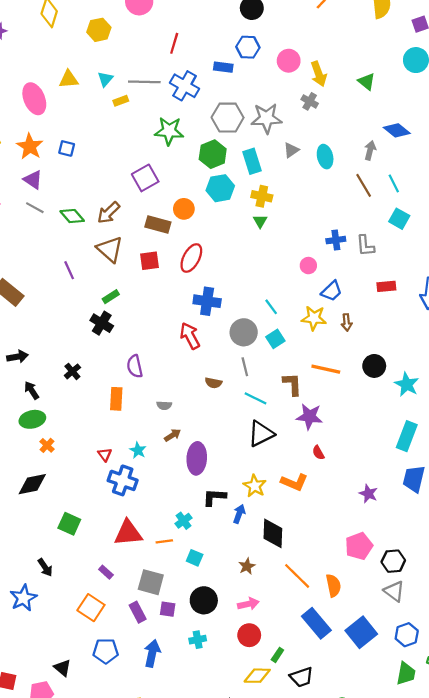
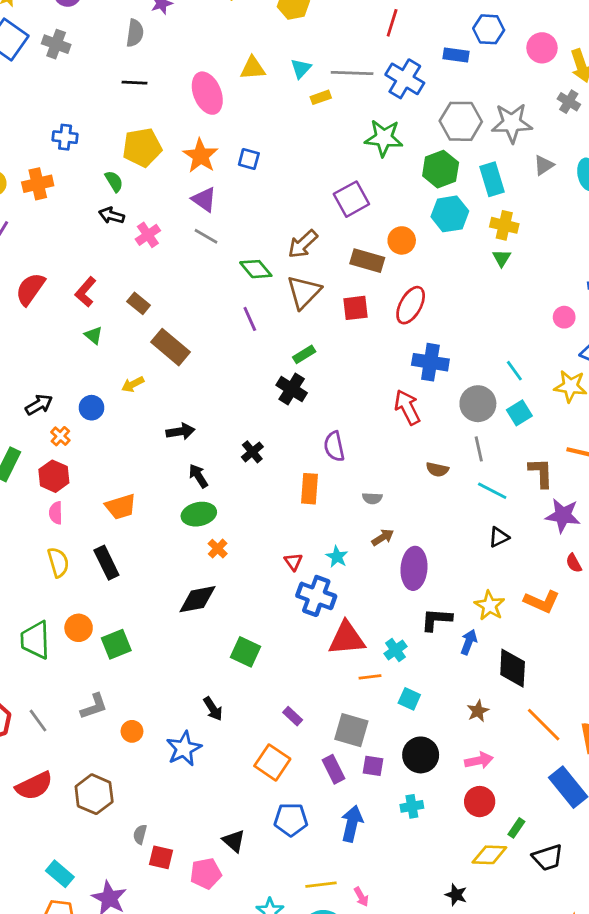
green diamond: (72, 216) -> (256, 269), moved
brown triangle: (110, 249) -> (304, 292), turned 32
black triangle: (261, 434) -> (499, 537), size x0.6
red triangle: (128, 533) -> (347, 638), moved

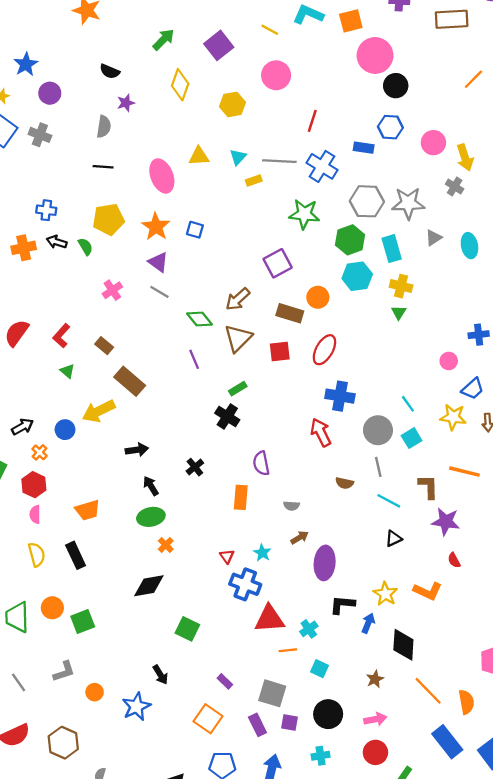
black arrow: (111, 215) -> (57, 242), moved
yellow arrow: (133, 384) -> (99, 411), size x1.8

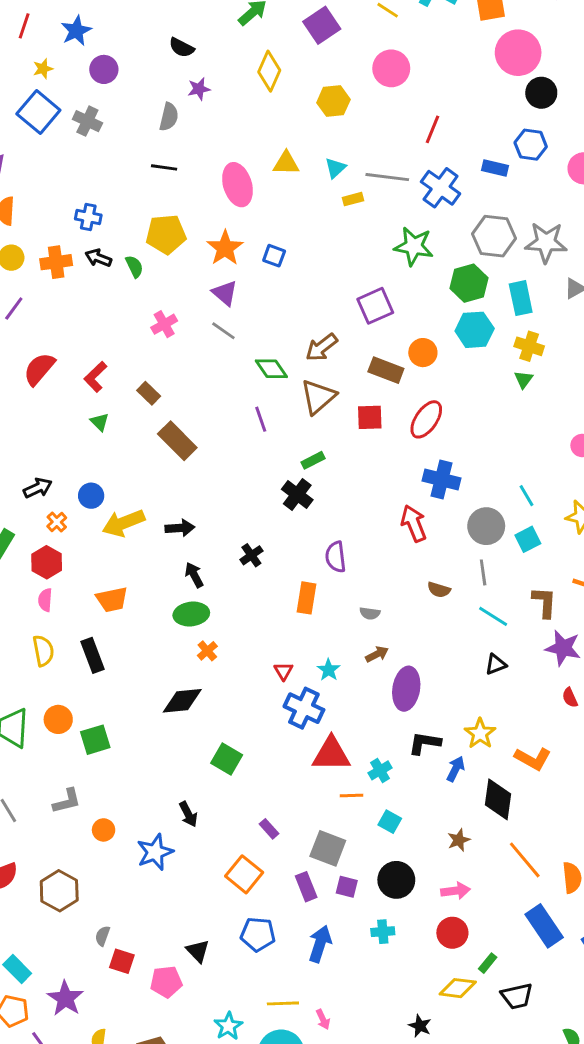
yellow arrow: (99, 411) -> (123, 523), moved
orange L-shape: (428, 591) -> (533, 759), moved

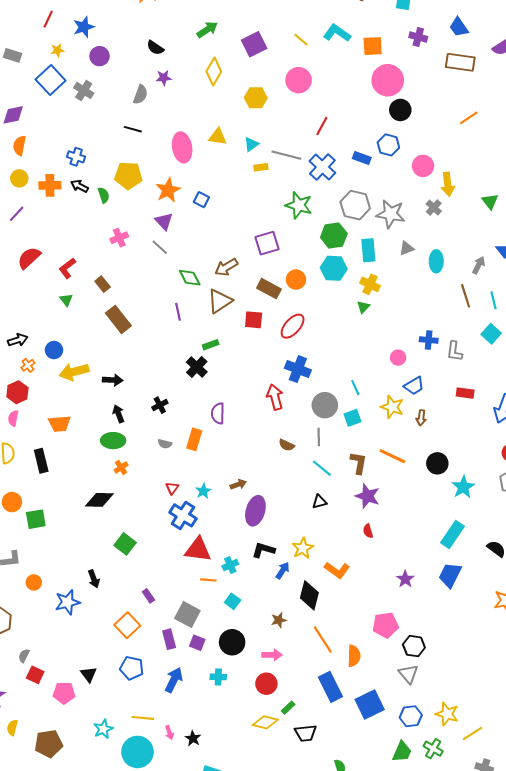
gray semicircle: (370, 613) -> (165, 444), moved
black star: (420, 1026) -> (193, 738), moved

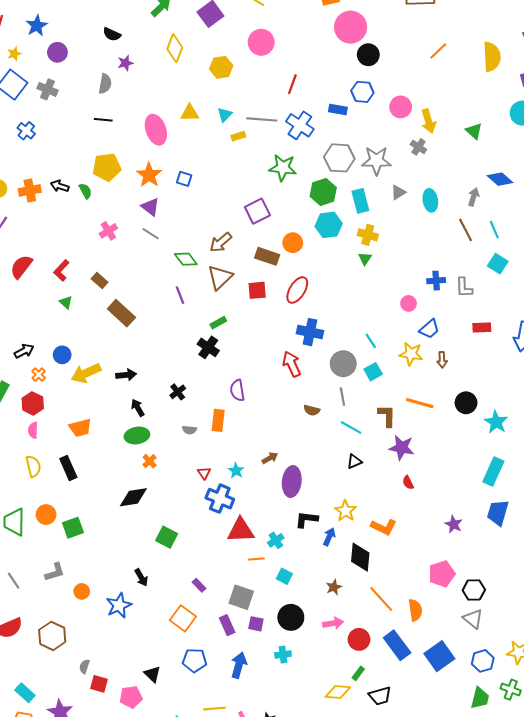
blue cross: (76, 157) -> (26, 131), moved, turned 30
red circle: (266, 684) -> (359, 639), moved

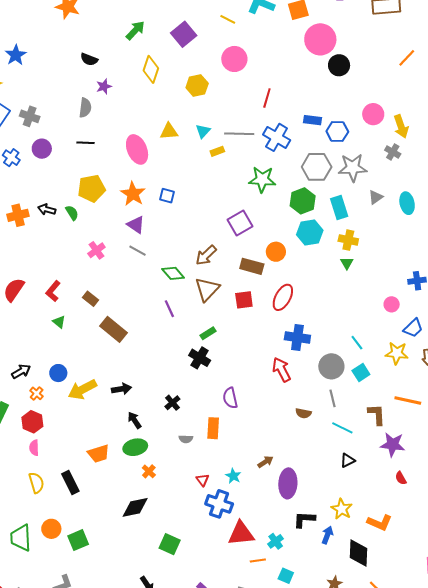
purple circle: (57, 52) -> (42, 149), moved
blue hexagon: (362, 92) -> (337, 132), moved
orange trapezoid: (80, 428) -> (99, 454), moved

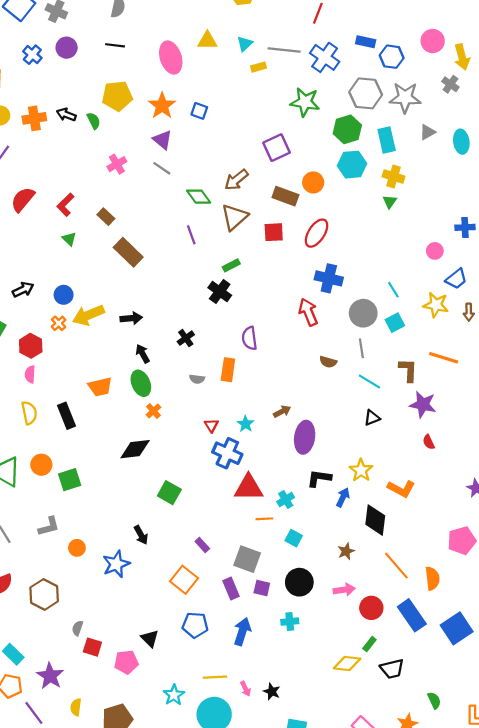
orange cross: (37, 393) -> (59, 323), moved
green ellipse: (135, 447) -> (141, 383), turned 75

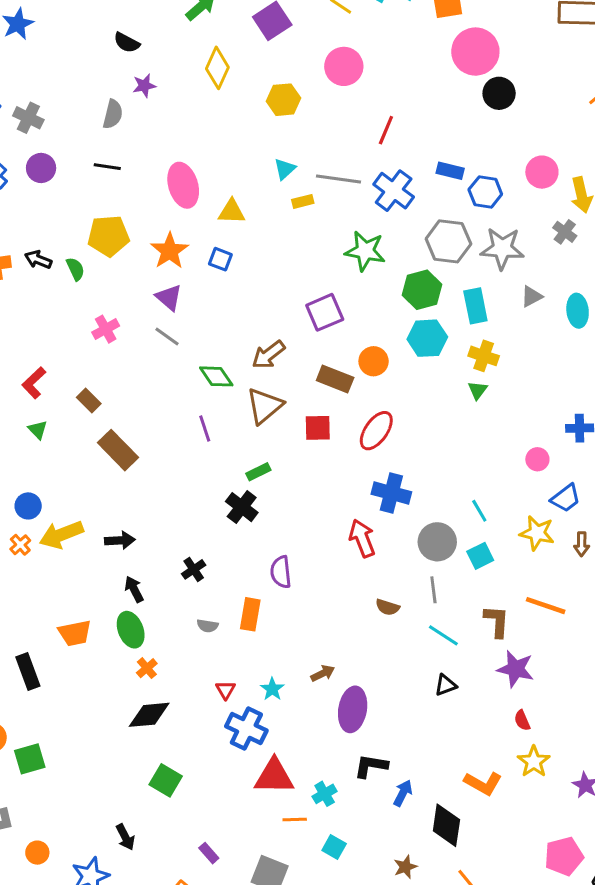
yellow triangle: (207, 41) -> (232, 212), moved
black diamond: (135, 449) -> (149, 715), moved
yellow star: (361, 470) -> (534, 762), moved

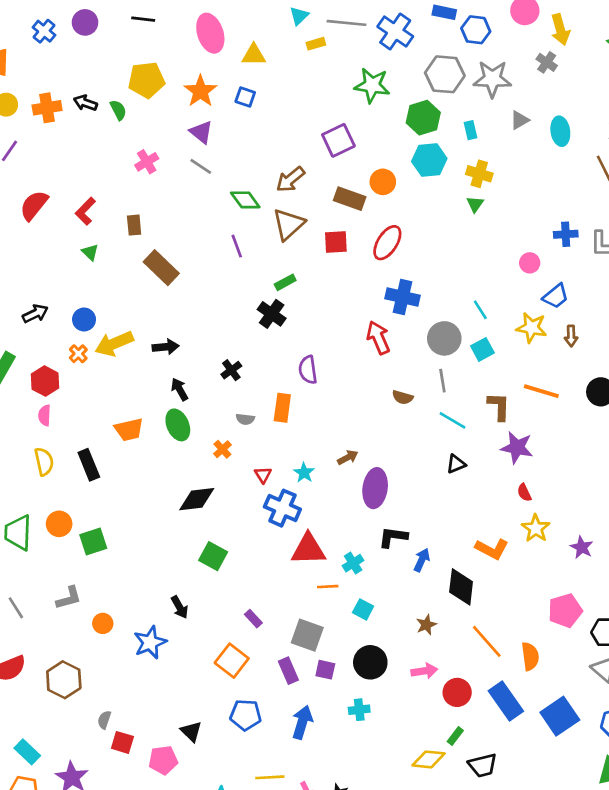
cyan rectangle: (475, 306) -> (471, 130), size x0.6
brown rectangle: (89, 400) -> (134, 225), turned 42
orange cross: (147, 668) -> (222, 449), moved

